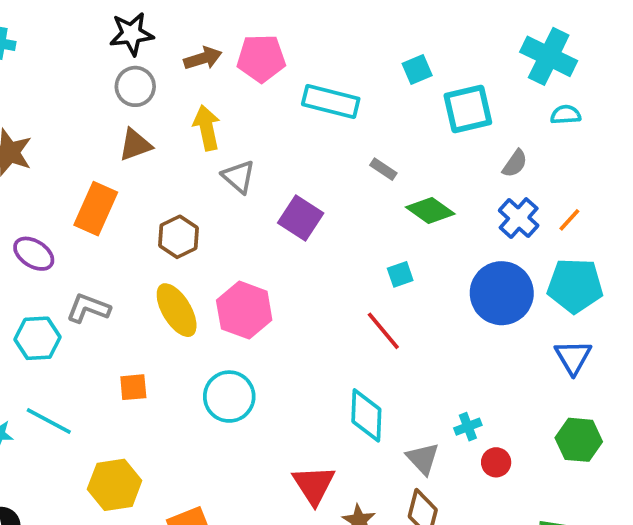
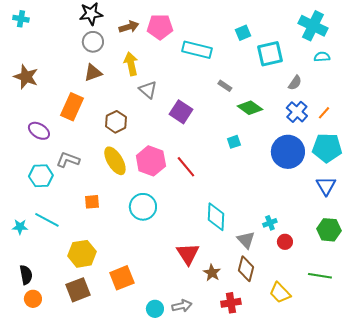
red line: (383, 331) -> (186, 167), moved

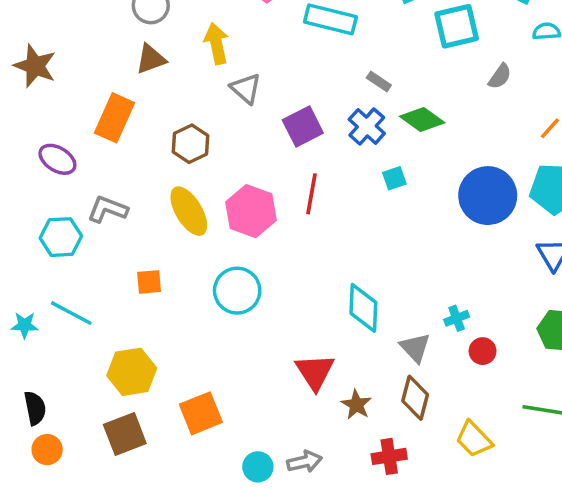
purple square: (181, 112) -> (303, 126), turned 30
blue cross: (297, 112) -> (367, 126), moved
red line: (186, 167) -> (311, 194), moved, turned 50

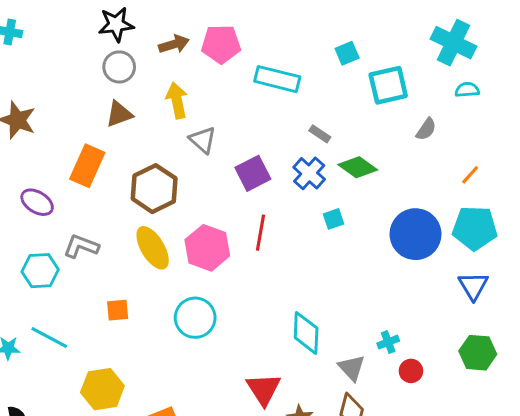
brown hexagon: (191, 144) -> (154, 189), size x1.4

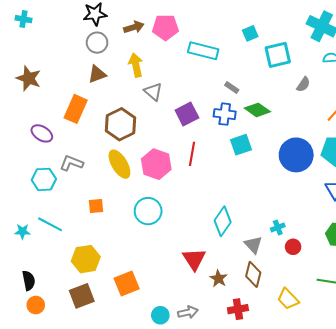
blue cross: (309, 173) -> (225, 114), turned -35
cyan square: (333, 219) -> (241, 145), size x1.5
cyan diamond: (306, 333) -> (223, 221), turned 32

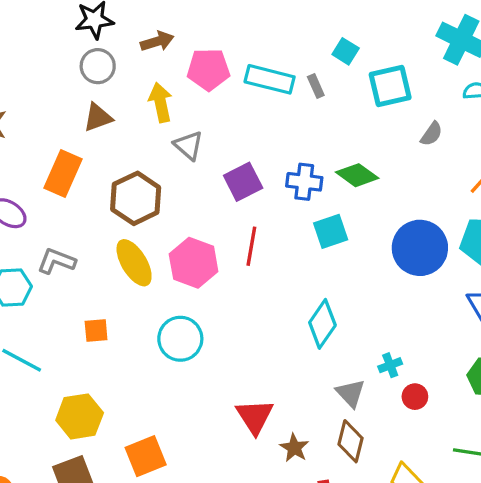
pink pentagon: (165, 27) -> (208, 69), moved
cyan square: (250, 33) -> (346, 51), turned -35
gray rectangle: (232, 88) -> (316, 86), moved, turned 32
cyan diamond: (223, 221) -> (322, 324), moved

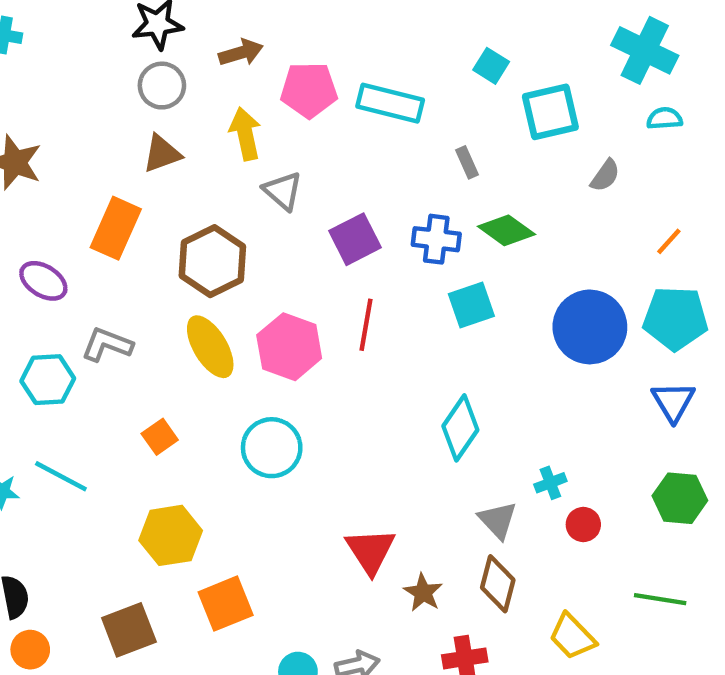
gray rectangle: (316, 86) -> (467, 162), moved
orange square: (96, 330) -> (160, 437), turned -30
yellow hexagon: (80, 416) -> (171, 535), moved

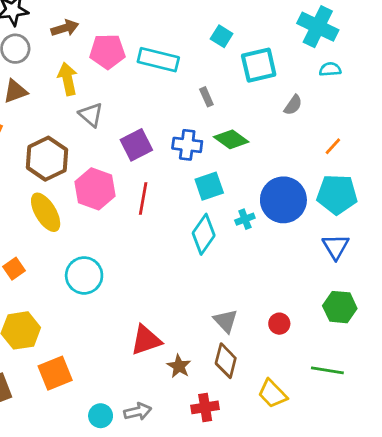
pink hexagon: (289, 347) -> (95, 189), moved
cyan diamond: (460, 428) -> (204, 234), moved
cyan cross: (550, 483) -> (245, 219), moved
red triangle: (370, 551) -> (146, 340), turned 44

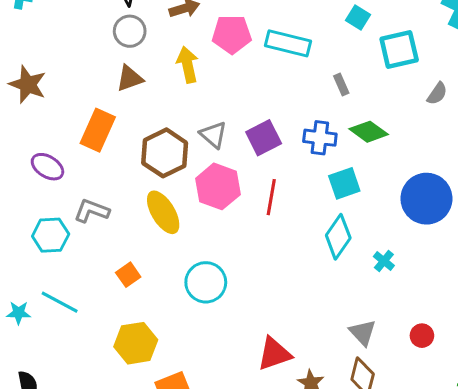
gray triangle: (91, 115) -> (213, 135), moved
cyan cross: (245, 219) -> (384, 261), moved, turned -30

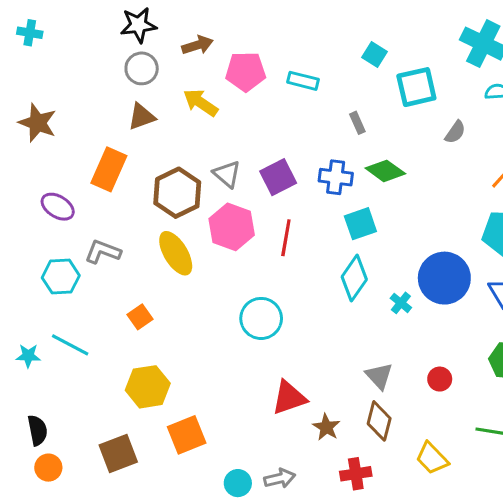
cyan rectangle: (288, 43) -> (303, 81), size x0.7
yellow arrow: (188, 65) -> (201, 103), turned -44
blue circle: (426, 199) -> (444, 278), moved
cyan circle: (206, 282) -> (261, 318), moved

